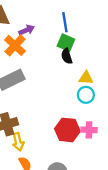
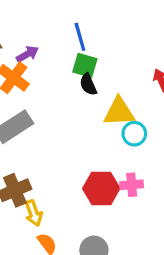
yellow triangle: (86, 78) -> (119, 112), size x1.5
cyan circle: (86, 95) -> (134, 134), moved

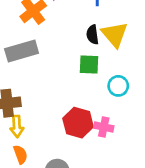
green square: (85, 65) -> (89, 65), moved, turned -30
yellow triangle: (119, 112) -> (115, 34), moved, turned 36

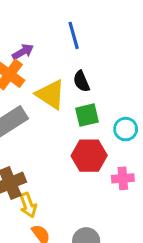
yellow triangle: (115, 34) -> (51, 94), moved
red hexagon: (78, 123) -> (89, 156), moved

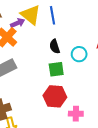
yellow triangle: (51, 94) -> (31, 15), moved
cyan circle: (126, 129) -> (79, 54), moved

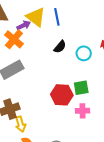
black semicircle: (55, 46) -> (60, 47), turned -120
green square: (56, 69) -> (81, 88), moved

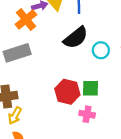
black semicircle: (60, 47) -> (76, 38), size x1.6
yellow arrow: (21, 124) -> (15, 116), turned 35

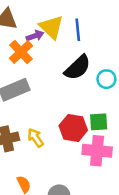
pink cross: (87, 114) -> (97, 151), size x1.6
yellow arrow: (15, 116) -> (36, 138), moved, turned 120

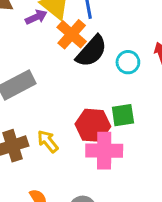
orange cross: (21, 52) -> (72, 34), moved
pink cross: (97, 151) -> (104, 151), moved

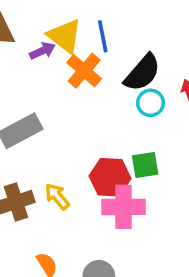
black semicircle: (92, 51) -> (142, 73), moved

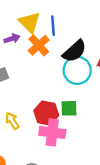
purple arrow: (42, 51) -> (12, 39), moved
cyan circle: (151, 103) -> (77, 70), size x1.6

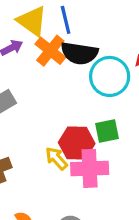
black semicircle: (75, 51) -> (79, 53), moved, turned 60
yellow arrow: (12, 121) -> (56, 158), moved

